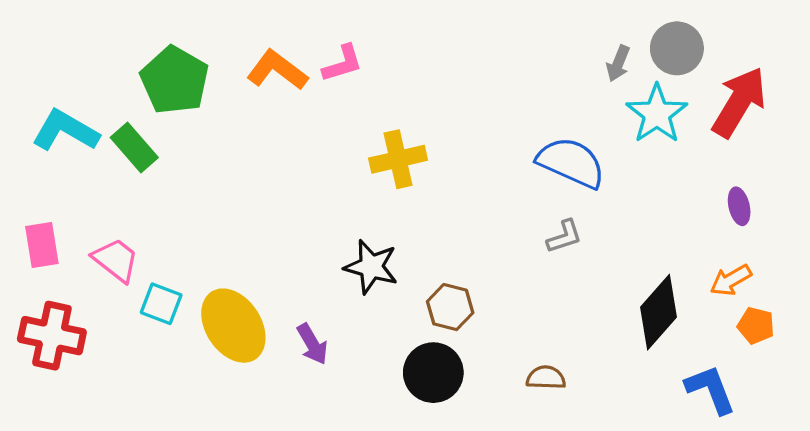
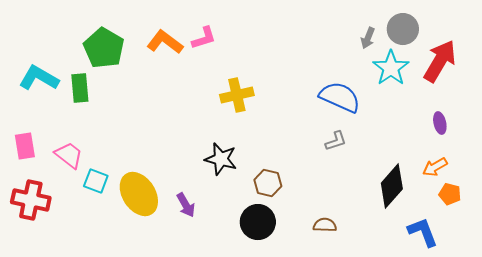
green rectangle: (134, 147) -> (80, 88), turned 36

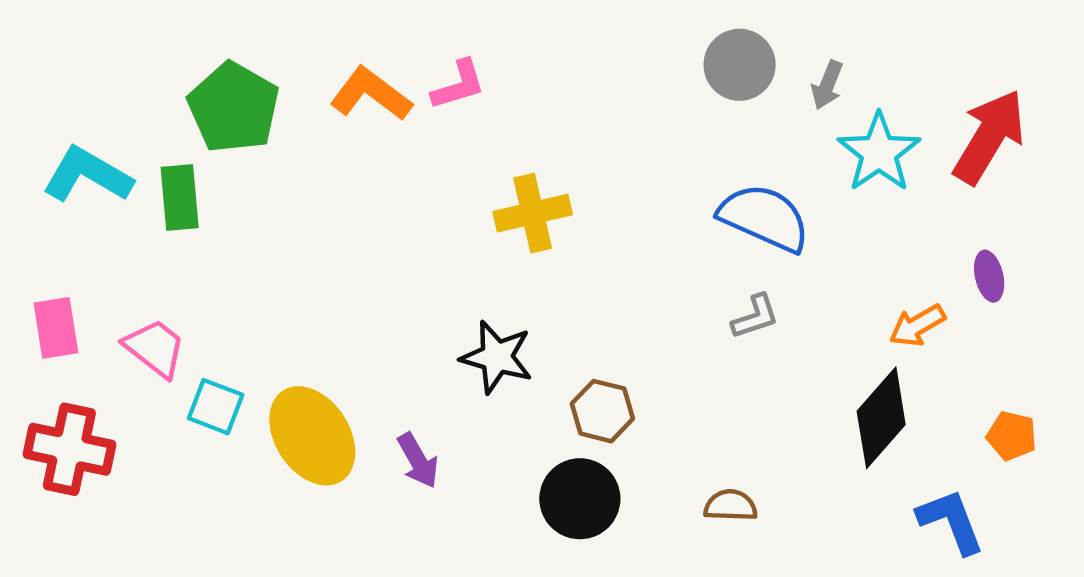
gray circle: (403, 29) -> (740, 65), moved
orange arrow: (435, 167) -> (917, 326), moved

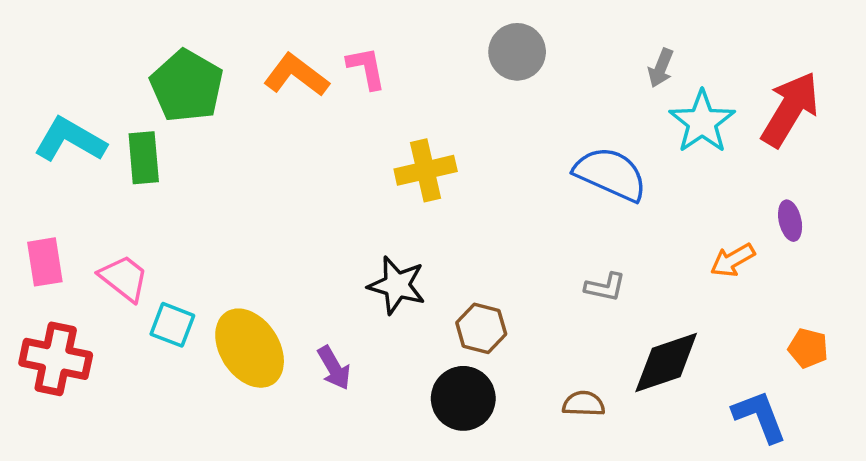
gray circle: (740, 65) -> (517, 52), moved
pink L-shape: (458, 85) -> (366, 68), turned -84
gray L-shape: (755, 317) -> (605, 287), moved, turned 30
black diamond: (881, 418) -> (666, 362), moved, turned 30

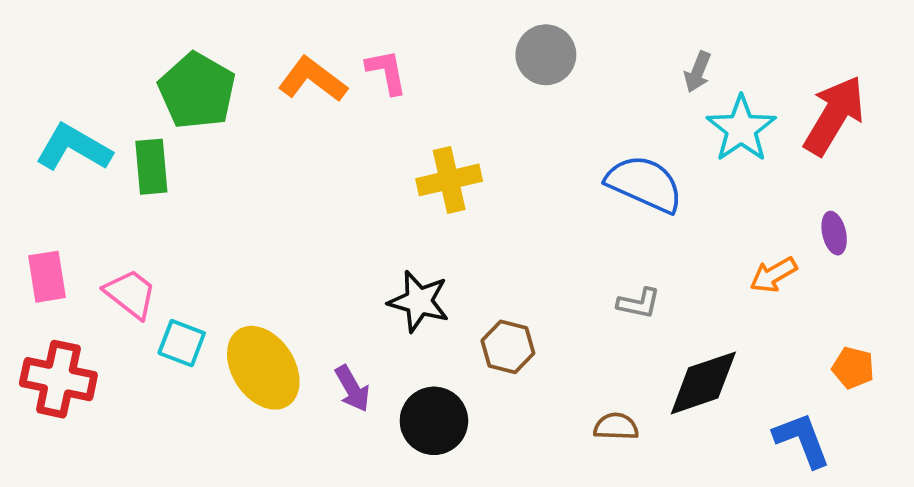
black circle: (463, 398) -> (434, 421), moved

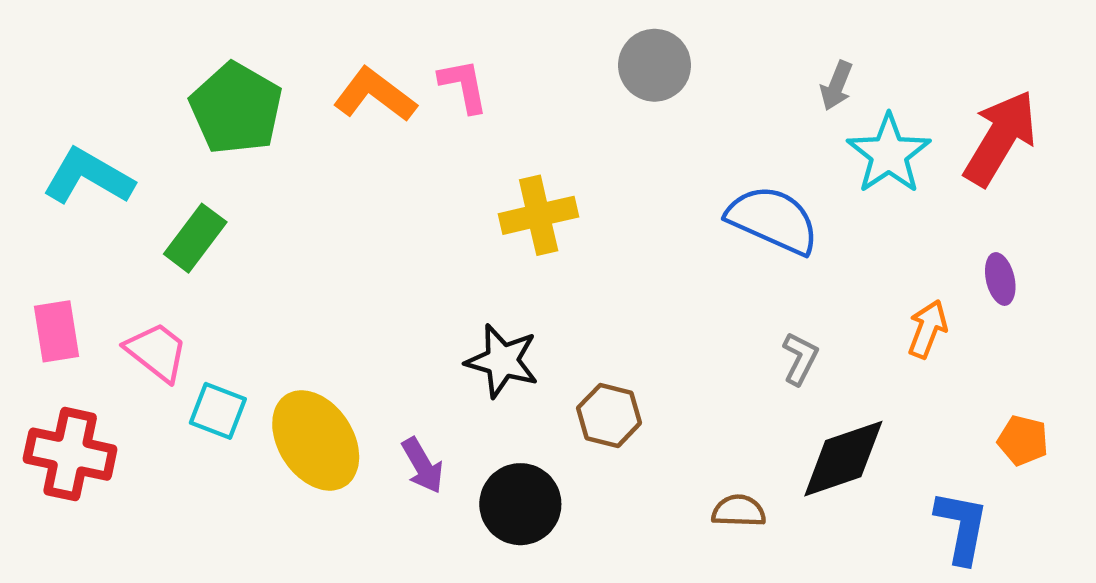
green rectangle: (151, 167) -> (195, 238), moved, turned 42
orange arrow: (773, 275) -> (927, 329), turned 141
gray L-shape: (639, 303) -> (800, 359), moved, turned -75
blue L-shape: (802, 440) -> (962, 527), turned 32

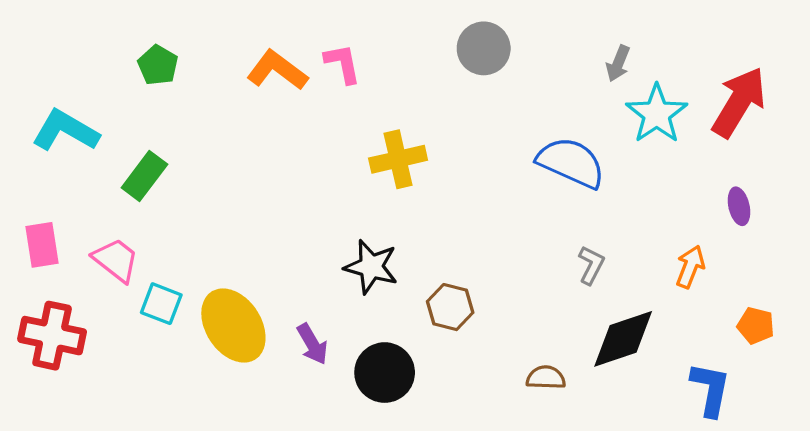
green pentagon: (236, 108) -> (158, 65), moved, size x0.6
orange arrow: (927, 329) -> (690, 267), moved

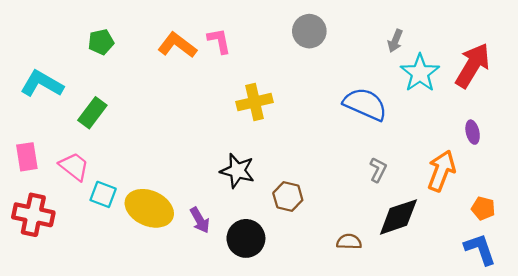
green pentagon: (158, 65) -> (101, 42), turned 30
orange arrow: (690, 267) -> (441, 171), size x1.5
yellow ellipse: (233, 326) -> (149, 208), turned -33
blue L-shape: (710, 389) -> (480, 249), moved, turned -30

